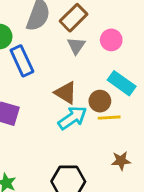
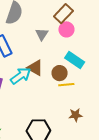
brown rectangle: (74, 18) -> (63, 14), moved
cyan arrow: (72, 118) -> (21, 76), moved

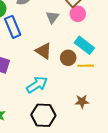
cyan arrow: (21, 76) -> (37, 85), moved
yellow line: (66, 85) -> (86, 66), moved

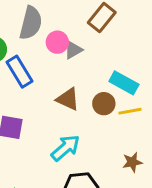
pink circle: (78, 14) -> (57, 42), moved
gray triangle: (52, 17) -> (73, 50), turned 32

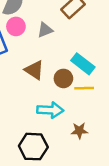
pink circle: (57, 42) -> (16, 26), moved
cyan arrow: (65, 148) -> (50, 110), moved, turned 35

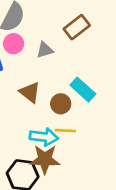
yellow line: (84, 88) -> (65, 131), moved
brown star: (79, 131) -> (45, 159), moved, size x1.6

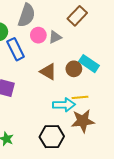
pink circle: (14, 44) -> (38, 35), moved
brown circle: (61, 104) -> (74, 69), moved
brown star: (45, 159) -> (83, 121), moved

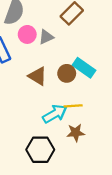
cyan arrow: (64, 105) -> (55, 114), turned -30
brown star: (83, 121) -> (76, 133), size x0.7

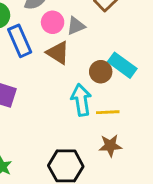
brown triangle: (38, 76) -> (58, 53), moved
cyan arrow: (55, 114) -> (81, 100), moved, turned -70

